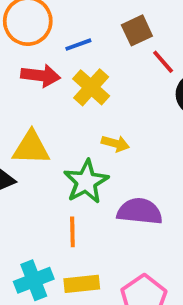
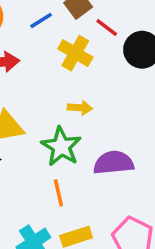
blue line: (78, 45) -> (41, 21), moved
yellow cross: (91, 87) -> (75, 53), moved

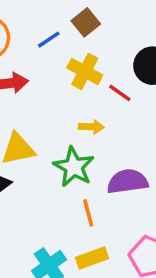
red line: (107, 27) -> (120, 93), moved
orange line: (58, 193) -> (88, 213), moved

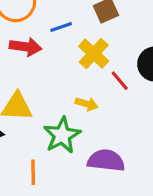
blue line: (49, 40) -> (61, 27), moved
orange line: (88, 213) -> (33, 172), moved

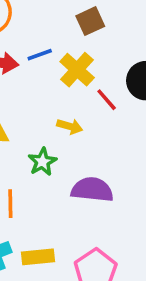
blue line: (61, 27) -> (40, 55), moved
green star: (62, 135) -> (42, 162), size x0.7

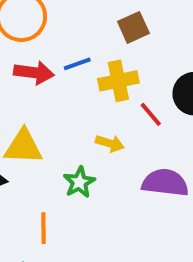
yellow cross: (77, 70) -> (118, 81), turned 36
purple semicircle: (92, 190) -> (165, 183), moved

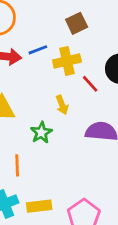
yellow arrow: (110, 143) -> (62, 105), turned 54

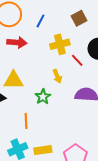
brown square: (77, 23) -> (79, 18), moved
blue line: (38, 50) -> (40, 21), moved, turned -40

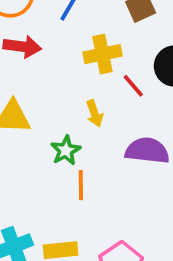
orange line: (26, 121) -> (81, 185), moved

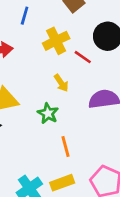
orange line: (81, 185) -> (66, 146), moved

